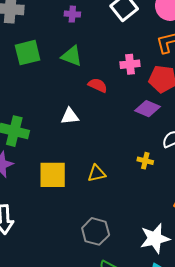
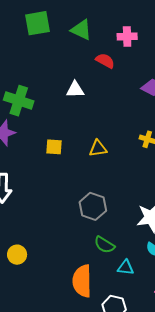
pink cross: (130, 64) -> (127, 36), moved
yellow square: (53, 175) -> (54, 147), size x0.6

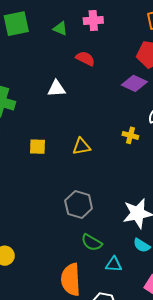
green triangle: (81, 30) -> (60, 29), size x0.7
pink cross: (127, 36) -> (93, 21), moved

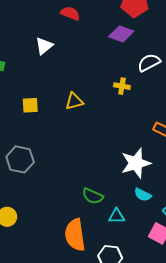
white triangle: (56, 89) -> (44, 46), turned -30
gray hexagon: (79, 205) -> (20, 159), moved

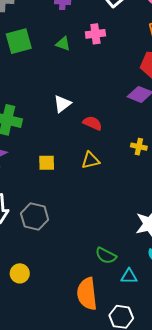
red semicircle: (70, 13) -> (92, 123), moved

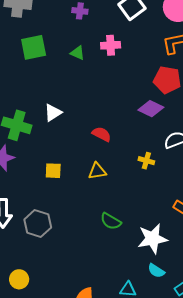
white triangle: (62, 104) -> (53, 113), moved
green semicircle: (106, 256) -> (111, 221), moved

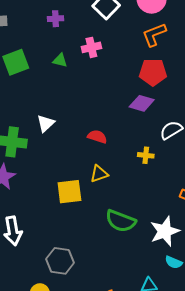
yellow square: (53, 171) -> (69, 192), moved, size x1.5
green semicircle: (111, 221) -> (121, 221), size x1.4
gray hexagon: (38, 224) -> (60, 261), moved

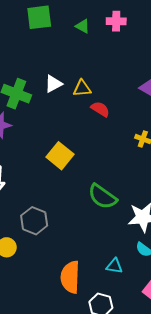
yellow triangle: (99, 174) -> (82, 88), moved
yellow square: (69, 192) -> (60, 156), turned 32

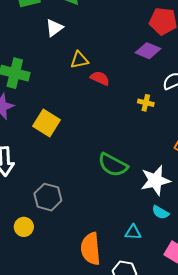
white triangle: (53, 84) -> (54, 28), moved
yellow square: (60, 156) -> (46, 123), moved

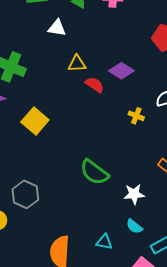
white triangle: (54, 28) -> (57, 28), turned 36
purple diamond: (148, 51) -> (121, 71), moved
white star: (155, 180) -> (134, 194), size x0.7

